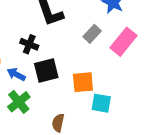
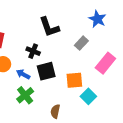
pink rectangle: (123, 42) -> (105, 63), moved
cyan square: (101, 103) -> (88, 96), turned 35

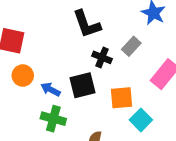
black cross: (33, 51) -> (102, 57), moved
green cross: (25, 95) -> (53, 119), turned -36

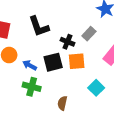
black L-shape: (87, 24) -> (39, 26), moved
orange square: (121, 98) -> (77, 61), moved

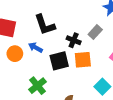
blue arrow: (30, 65) -> (35, 47), moved
green cross: (32, 87) -> (38, 86), turned 36

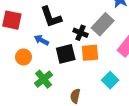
gray rectangle: (95, 32) -> (103, 24), size x1.5
orange circle: (15, 54) -> (23, 57), moved

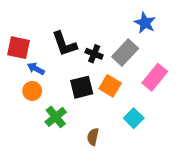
black cross: (80, 33) -> (94, 54), moved
blue arrow: (41, 40) -> (36, 69), moved
orange square: (90, 53) -> (110, 86), turned 36

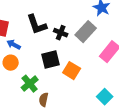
orange square: (110, 86) -> (72, 71), moved
cyan square: (134, 118) -> (105, 97), moved
brown semicircle: (93, 137) -> (44, 100), moved

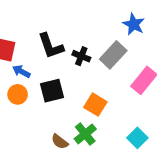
black square: (51, 60) -> (52, 91), moved
green cross: (30, 84) -> (85, 134), moved
brown semicircle: (44, 100) -> (60, 142), turned -64

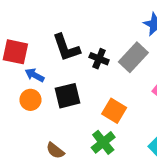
brown semicircle: (60, 142) -> (55, 151), moved

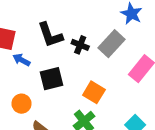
orange circle: (30, 100) -> (22, 104), moved

